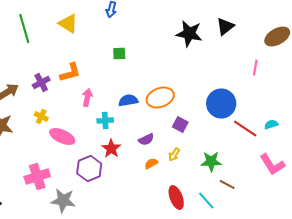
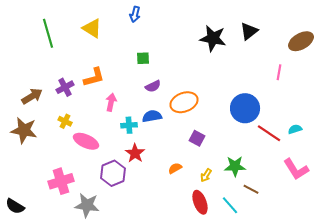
blue semicircle: (128, 100) -> (152, 116), moved
purple square: (180, 124) -> (197, 138), moved
purple semicircle: (146, 140) -> (153, 86), moved
yellow arrow: (174, 154) -> (206, 175), moved

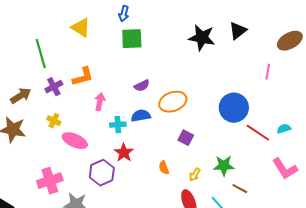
green line: (48, 33) -> (41, 54), moved
green square: (143, 58) -> (132, 39), moved, size x1.6
orange semicircle: (175, 168) -> (164, 168), turned -80

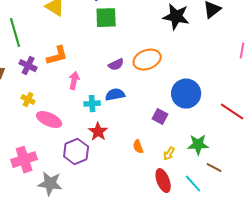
purple cross: (54, 87) -> (28, 66), turned -36
orange ellipse: (173, 102) -> (147, 60), moved
blue circle: (234, 108) -> (186, 94), moved

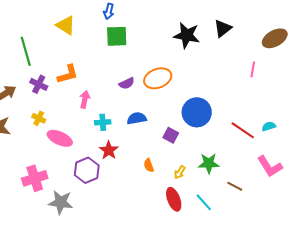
blue semicircle: (115, 95) -> (137, 118), moved
brown line: (214, 168) -> (235, 186), moved

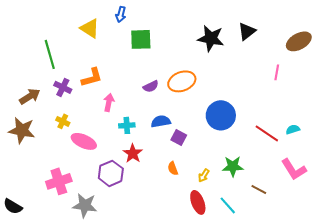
blue arrow: (109, 11) -> (121, 14), moved
purple square: (171, 135) -> (179, 137), moved

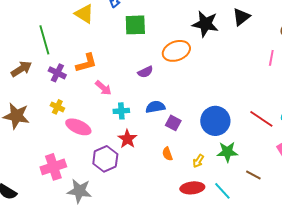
orange ellipse: (182, 81) -> (176, 51), moved
brown arrow: (30, 96) -> (21, 69), moved
pink arrow: (109, 102) -> (103, 88), turned 120
blue circle: (221, 115) -> (215, 121), moved
red ellipse: (198, 202) -> (192, 188), turned -75

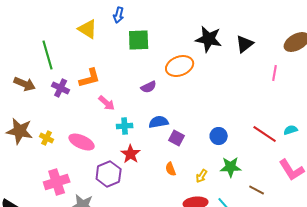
black triangle: (241, 17) -> (245, 44), moved
brown arrow: (21, 69) -> (25, 84), turned 55
yellow cross: (57, 107) -> (47, 138), moved
blue circle: (215, 121) -> (219, 136), size x0.6

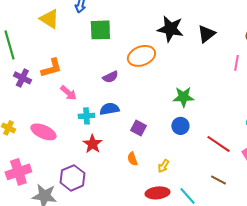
blue semicircle: (159, 122) -> (109, 109), moved
red line: (265, 134) -> (218, 144), moved
green star: (231, 167) -> (183, 97), moved
purple hexagon: (109, 174) -> (72, 178), moved

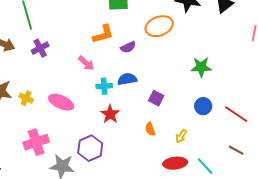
orange L-shape: (51, 68) -> (103, 34), moved
purple cross: (22, 78) -> (40, 48), turned 36
blue circle: (180, 126) -> (203, 106), moved

